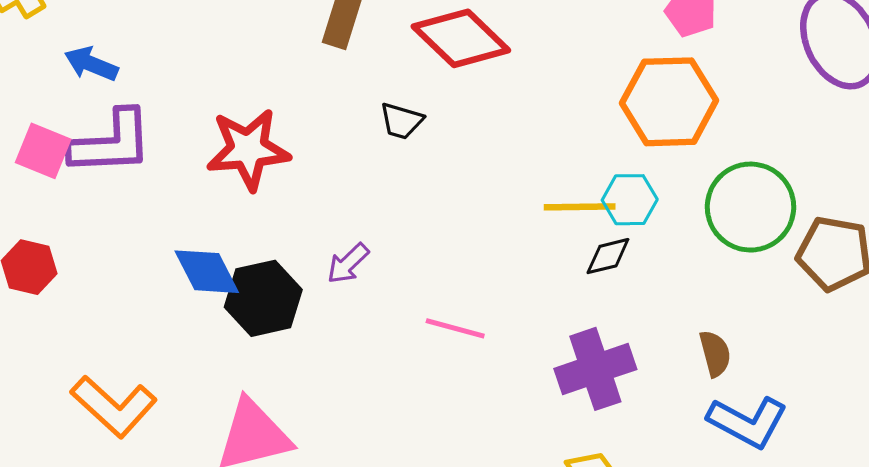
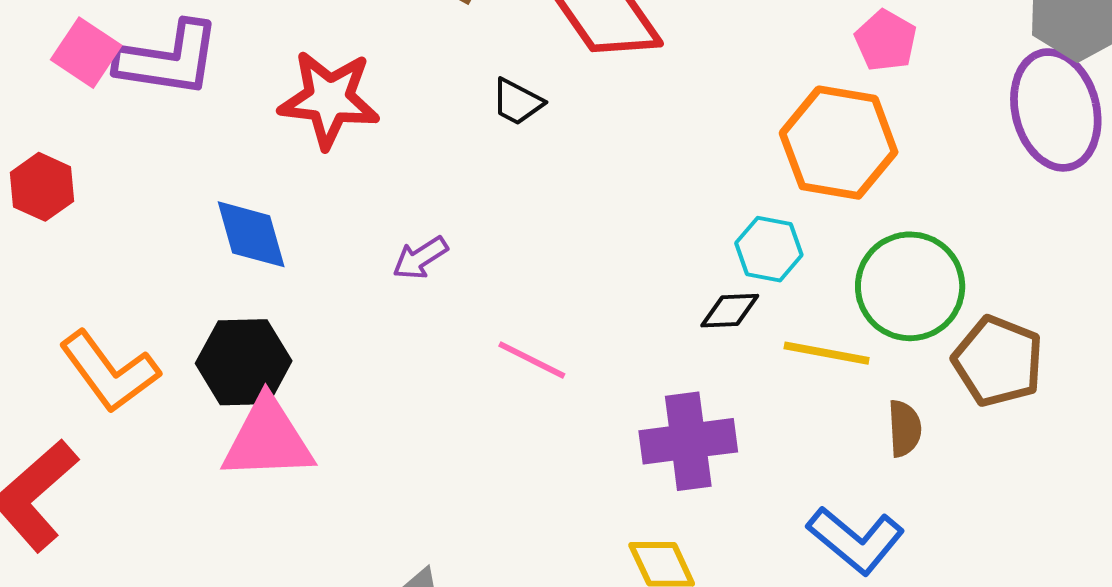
yellow line: (580, 207) -> (827, 353), moved
black hexagon: (263, 298) -> (244, 362), moved
brown semicircle: (715, 354) -> (904, 428), moved

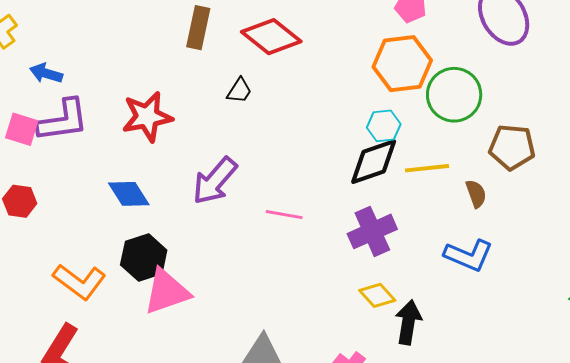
black trapezoid: (517, 102) -> (239, 91), turned -68
purple arrow: (420, 258) -> (215, 181), size x1.8
green circle: (910, 286) -> (454, 95), moved
black diamond: (730, 311) -> (374, 162), size x1.8

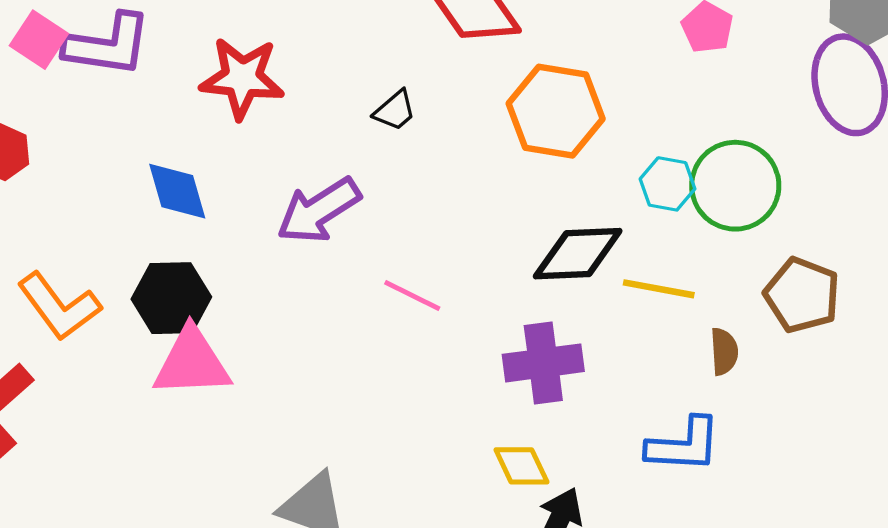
orange hexagon: (402, 64) -> (556, 111), moved
black trapezoid: (239, 91) -> (395, 111), moved
cyan hexagon: (384, 126) -> (668, 184), moved
blue L-shape: (469, 255) -> (684, 445), turned -36

